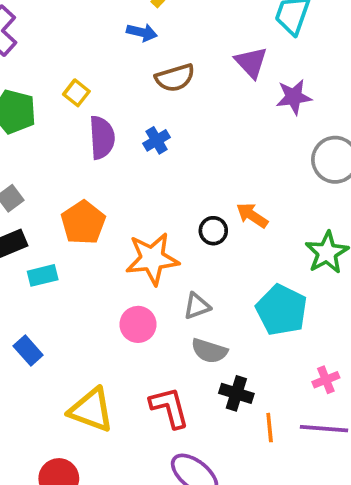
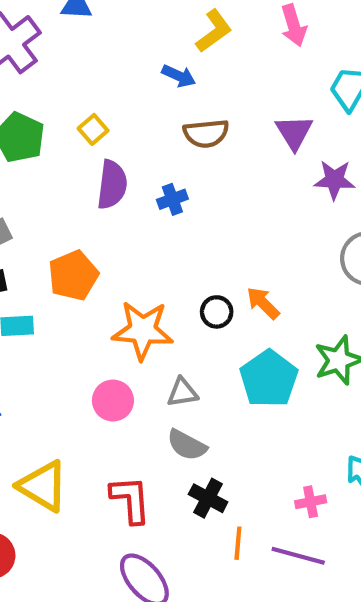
cyan pentagon: (281, 310) -> (269, 379), moved

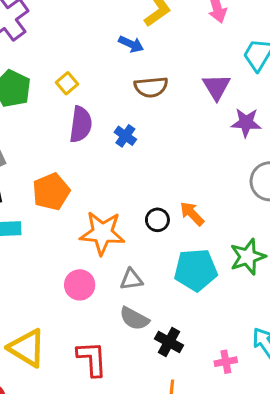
blue cross: (172, 199) -> (125, 136), turned -35
cyan pentagon: (269, 379) -> (196, 270), turned 30
black cross: (208, 498) -> (169, 342), moved

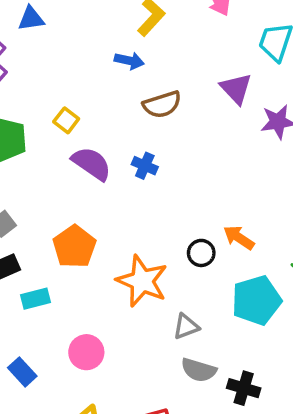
purple semicircle: (81, 124) -> (92, 164), turned -51
orange star: (102, 233) -> (142, 281), turned 30
pink circle: (80, 285) -> (86, 352), moved

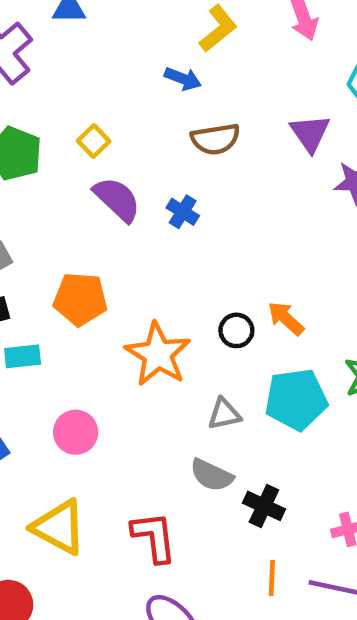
orange pentagon: (74, 247) -> (80, 299), turned 30
gray triangle: (186, 327) -> (224, 414), moved

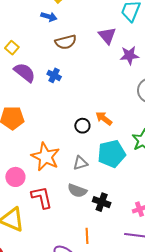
orange star: (158, 354) -> (46, 157), moved
red L-shape: (154, 537) -> (42, 197), moved
orange line: (272, 578) -> (87, 236), moved

